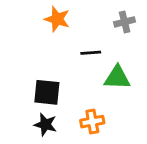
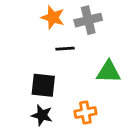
gray cross: (125, 22) -> (88, 20), moved, size x1.4
black line: (91, 53) -> (65, 49), moved

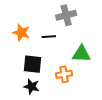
orange star: (53, 17) -> (21, 33), moved
orange cross: (85, 113) -> (64, 74), moved

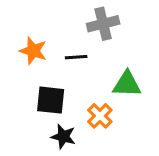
orange cross: (64, 74) -> (100, 116), turned -35
black star: (31, 87) -> (63, 137), moved

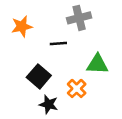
orange star: (33, 51) -> (22, 26), moved, turned -30
black square: (51, 100) -> (39, 76), turned 35

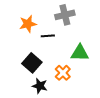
orange star: (22, 26) -> (28, 24), moved

